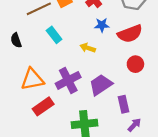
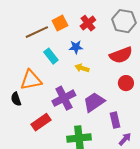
blue star: (102, 25) -> (76, 47), moved
black semicircle: (16, 40) -> (16, 99), moved
orange triangle: (32, 79) -> (31, 80), moved

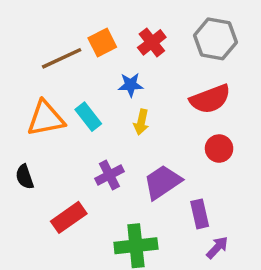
cyan rectangle: (51, 56) -> (88, 117), moved
yellow arrow: (82, 68) -> (141, 122), turned -96
orange triangle: (31, 80) -> (46, 118), moved
purple cross: (64, 98) -> (109, 175), size x0.7

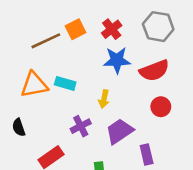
blue star: (131, 85) -> (117, 60), moved, size x1.5
cyan rectangle: (88, 117) -> (65, 83), turned -36
yellow arrow: (141, 122) -> (104, 99), moved

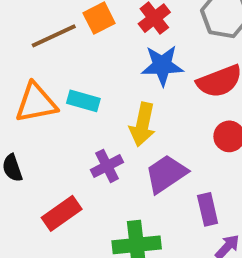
yellow arrow: (104, 99) -> (142, 125), size x1.5

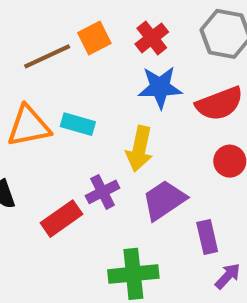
red rectangle: (62, 213) -> (61, 219), moved

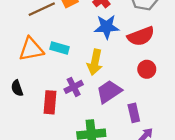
red rectangle: (61, 219) -> (50, 102), turned -50

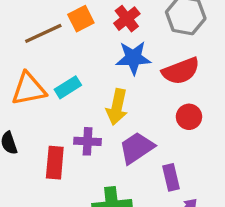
cyan rectangle: (60, 48) -> (68, 87), turned -48
purple cross: (74, 87) -> (88, 141), turned 30

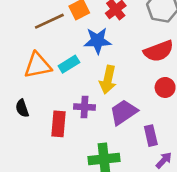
blue star: (133, 58) -> (97, 41), moved

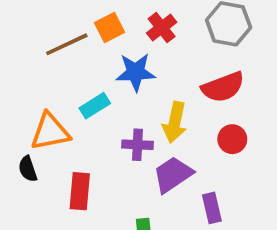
orange triangle: (38, 65) -> (50, 132), moved
yellow arrow: (108, 80) -> (175, 122), moved
purple cross: (84, 107) -> (137, 145), moved

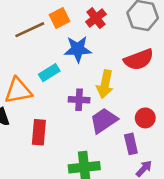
red circle: (232, 139) -> (145, 118), moved

